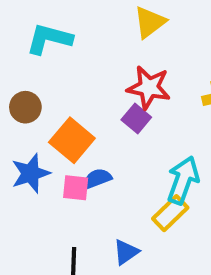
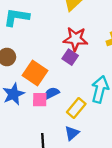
yellow rectangle: (170, 213) -> (76, 108), moved

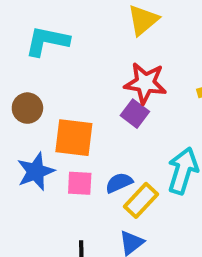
orange square: (35, 73) -> (74, 138), turned -30
blue semicircle: (51, 93) -> (119, 183), moved

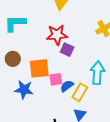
red star: (145, 83) -> (57, 35), moved
blue star: (36, 172) -> (24, 90), turned -30
pink square: (80, 183) -> (56, 79), moved

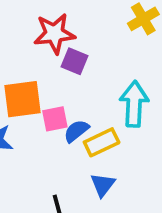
yellow rectangle: (80, 92) -> (102, 142), turned 36

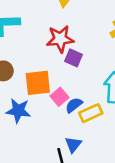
pink square: (55, 119) -> (60, 97), turned -30
blue triangle: (103, 185) -> (73, 145), moved

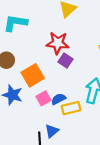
orange square: (38, 83) -> (33, 75), turned -35
pink square: (60, 97) -> (43, 98), moved

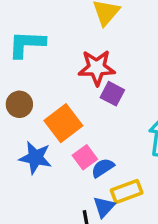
blue semicircle: (59, 99) -> (103, 168), moved
yellow rectangle: (71, 108) -> (127, 192), moved

